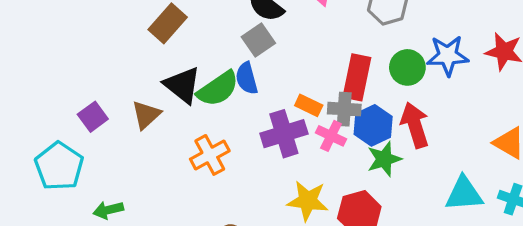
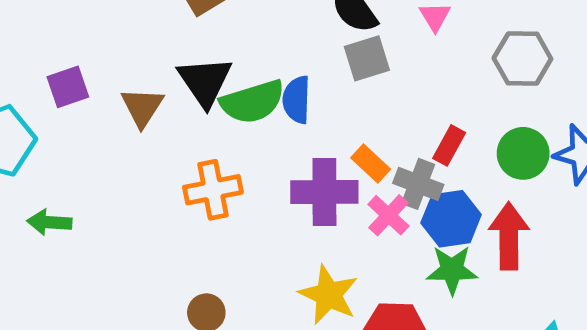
gray square: (258, 40) -> (367, 58), moved
red rectangle: (357, 77) -> (449, 145), size x0.6
brown triangle: (146, 115) -> (142, 107), turned -32

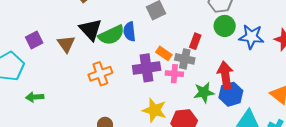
green circle: (523, 153) -> (225, 26), moved
pink cross: (388, 215) -> (174, 74), turned -30
blue hexagon: (451, 219) -> (231, 94), moved

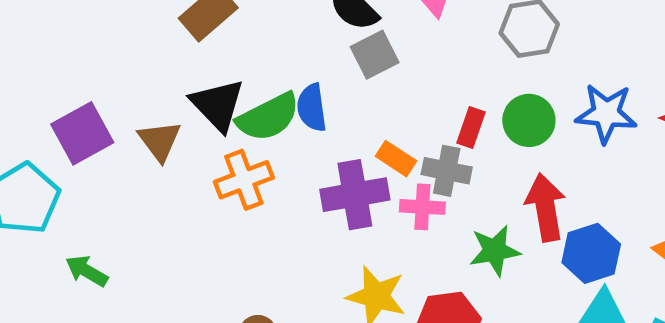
green circle: (225, 26) -> (529, 120), moved
purple square: (34, 40) -> (82, 133), size x1.4
orange cross: (100, 74) -> (244, 180), moved
blue hexagon: (231, 94) -> (591, 253), moved
green arrow: (35, 97) -> (87, 271), turned 36

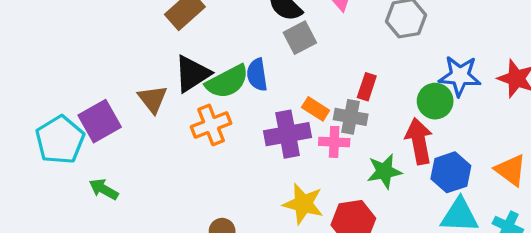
black triangle: (218, 105) -> (192, 74), turned 42
green circle: (529, 120) -> (435, 101), moved
purple square: (82, 133) -> (100, 121), moved

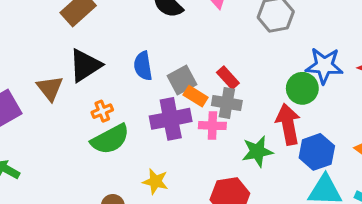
gray square: (300, 38) -> (182, 80), moved
green semicircle: (227, 82) -> (110, 139), moved
red rectangle: (367, 87) -> (228, 78), moved, turned -60
orange cross: (211, 125) -> (102, 111), size x0.6
yellow star: (303, 204) -> (155, 181), moved, size x0.7

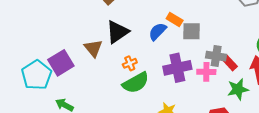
blue semicircle: (143, 66) -> (157, 31), turned 54
red rectangle: (228, 78) -> (230, 63), moved
gray square: (182, 80) -> (191, 31), moved, turned 30
orange rectangle: (196, 96) -> (175, 19), moved

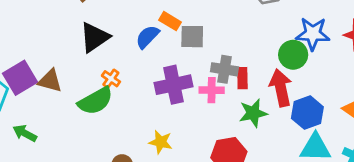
brown triangle: (93, 48) -> (50, 81), moved, turned -36
orange cross: (130, 63) -> (111, 79), turned -32
red rectangle: (230, 63) -> (242, 78), turned 42
green semicircle: (136, 83) -> (95, 101), moved

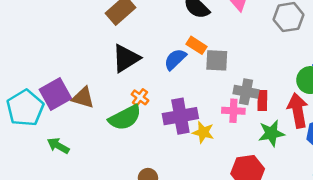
purple cross: (174, 85) -> (180, 116), moved
yellow star: (161, 142) -> (203, 132), moved

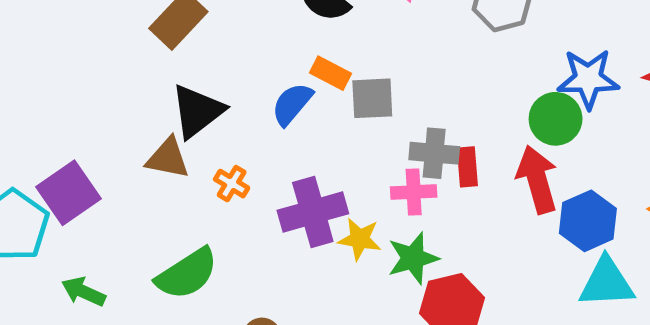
brown triangle: (83, 98) -> (168, 158), moved
green semicircle: (125, 118) -> (187, 274), moved
green star: (271, 133) -> (413, 258), moved

